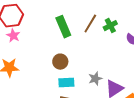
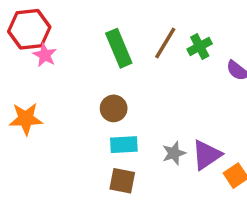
pink star: (13, 36) -> (45, 55), moved
gray star: (95, 79) -> (174, 153), moved

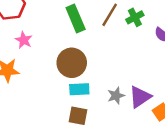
pink star: (45, 55) -> (24, 40), moved
brown circle: (114, 108) -> (72, 63), size x1.5

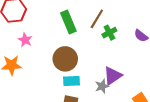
green cross: (135, 17) -> (109, 33), moved
purple triangle: (140, 97) -> (113, 76), moved

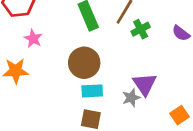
purple triangle: (113, 76) -> (145, 84), turned -30

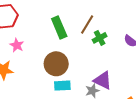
purple triangle: (145, 84) -> (103, 80), turned -30

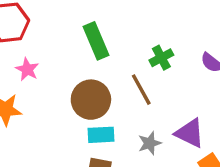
brown line: (87, 24) -> (141, 90), moved, turned -60
purple triangle: (103, 80) -> (190, 133), moved

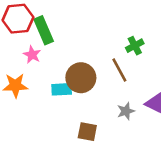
green rectangle: (96, 41) -> (44, 30), moved
cyan rectangle: (101, 135) -> (62, 89), moved

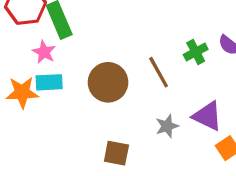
green cross: (135, 46) -> (196, 52), moved
cyan rectangle: (62, 89) -> (49, 82), moved

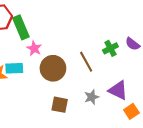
pink star: (44, 52) -> (34, 48), moved
brown square: (116, 153) -> (60, 105), moved

